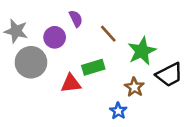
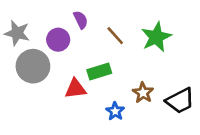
green star: (142, 51) -> (156, 37), moved
black trapezoid: (169, 75) -> (180, 101), moved
blue star: (118, 111) -> (115, 111), moved

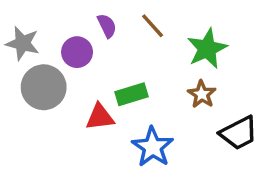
brown line: (115, 36) -> (153, 26), moved
brown star: (143, 93) -> (202, 94), moved
blue star: (115, 111) -> (153, 147), size x1.6

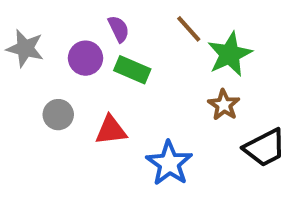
brown line: (153, 26) -> (189, 29), moved
gray circle: (44, 87) -> (58, 115), moved, size x0.6
green rectangle: (131, 94) -> (132, 70), moved, turned 40

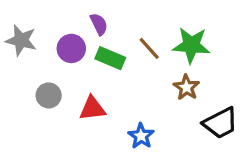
brown line: (189, 29) -> (149, 48), moved
green star: (230, 54) -> (191, 45), turned 30
blue star: (169, 163) -> (141, 136), size x0.7

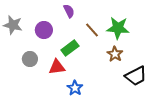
purple semicircle: (99, 24) -> (69, 11), moved
green rectangle: (110, 58) -> (70, 48), moved, turned -60
blue star: (141, 136) -> (75, 88), moved

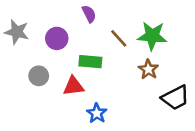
green rectangle: (70, 48) -> (90, 62), turned 42

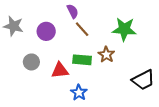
brown line: (119, 38) -> (82, 29), moved
green rectangle: (90, 62) -> (82, 60), moved
brown star: (148, 69) -> (106, 55), moved

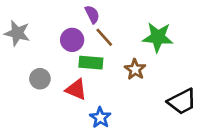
purple circle: (46, 31) -> (72, 40), moved
green rectangle: (82, 60) -> (91, 63), moved
red triangle: (60, 70) -> (76, 89), turned 30

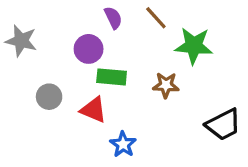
brown line: (104, 37) -> (156, 18), moved
brown star: (135, 69) -> (166, 85), turned -30

